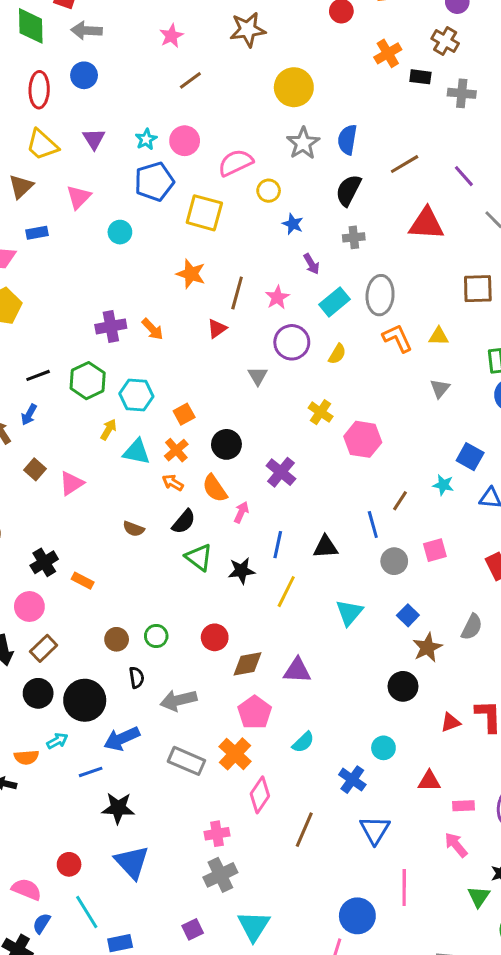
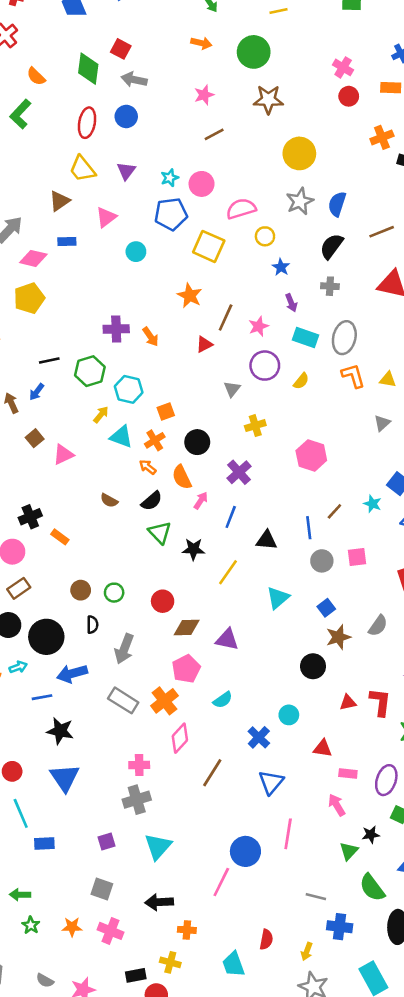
cyan rectangle: (335, 302) -> (306, 337), turned 50
yellow cross: (321, 412) -> (255, 426), moved, turned 30
blue line: (278, 545) -> (231, 517), moved
gray arrow: (178, 700) -> (124, 649), turned -64

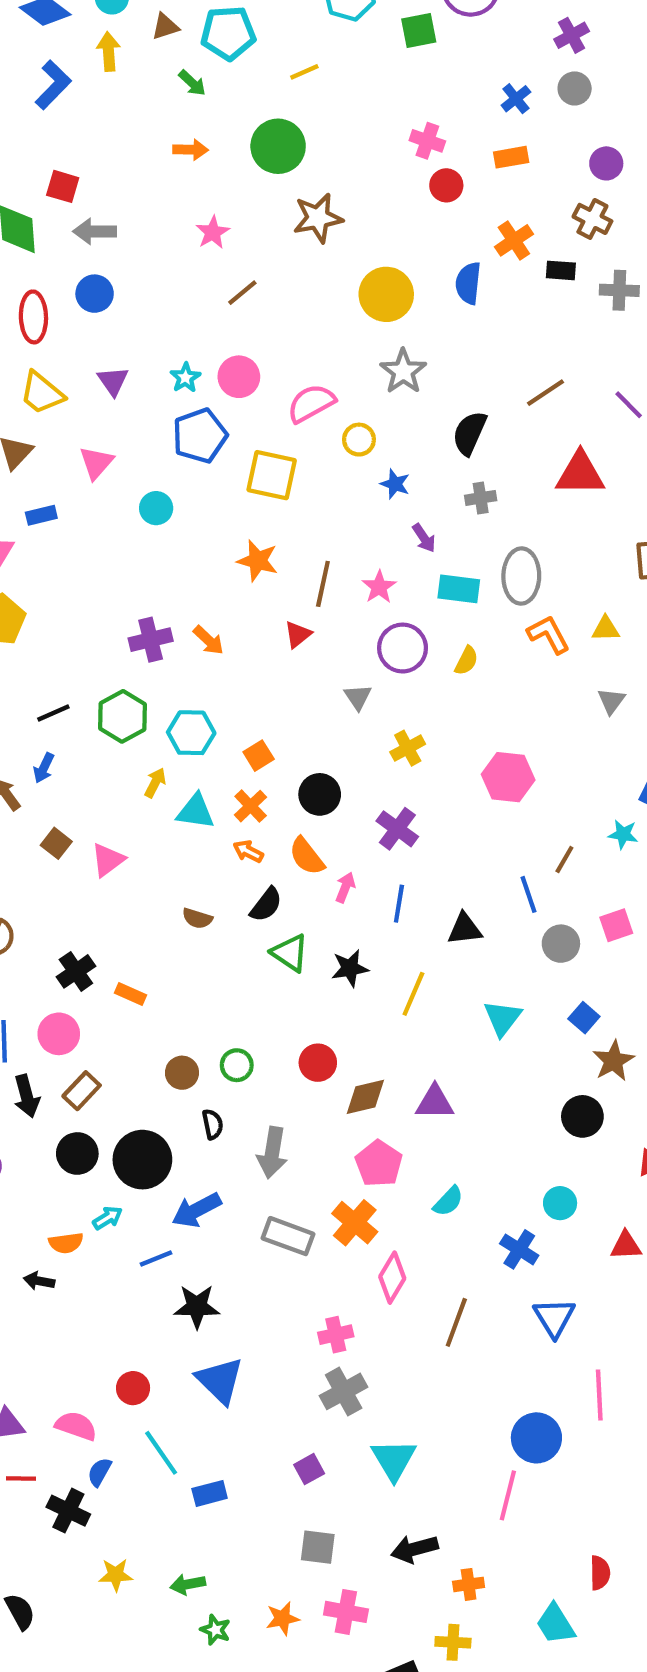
blue semicircle: (337, 204) -> (468, 283), moved

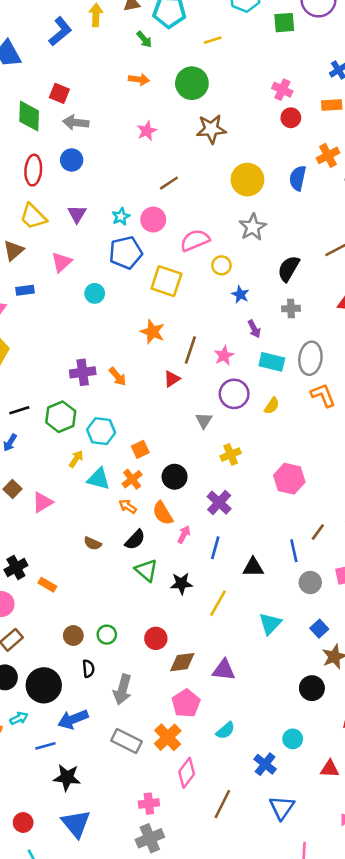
brown line: (242, 293) -> (169, 183), moved

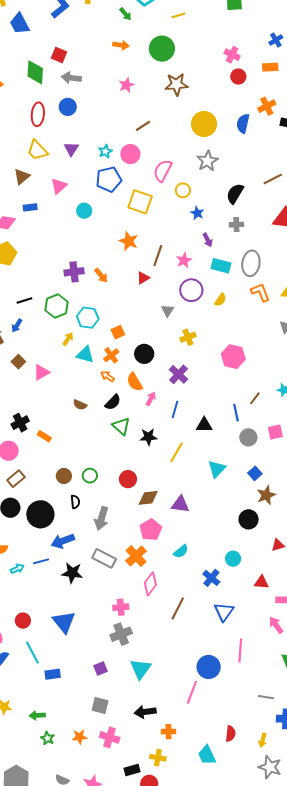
pink semicircle: (195, 240) -> (163, 171), turned -40
cyan arrow: (19, 718) -> (17, 569), moved
black star: (67, 777) -> (72, 573), moved

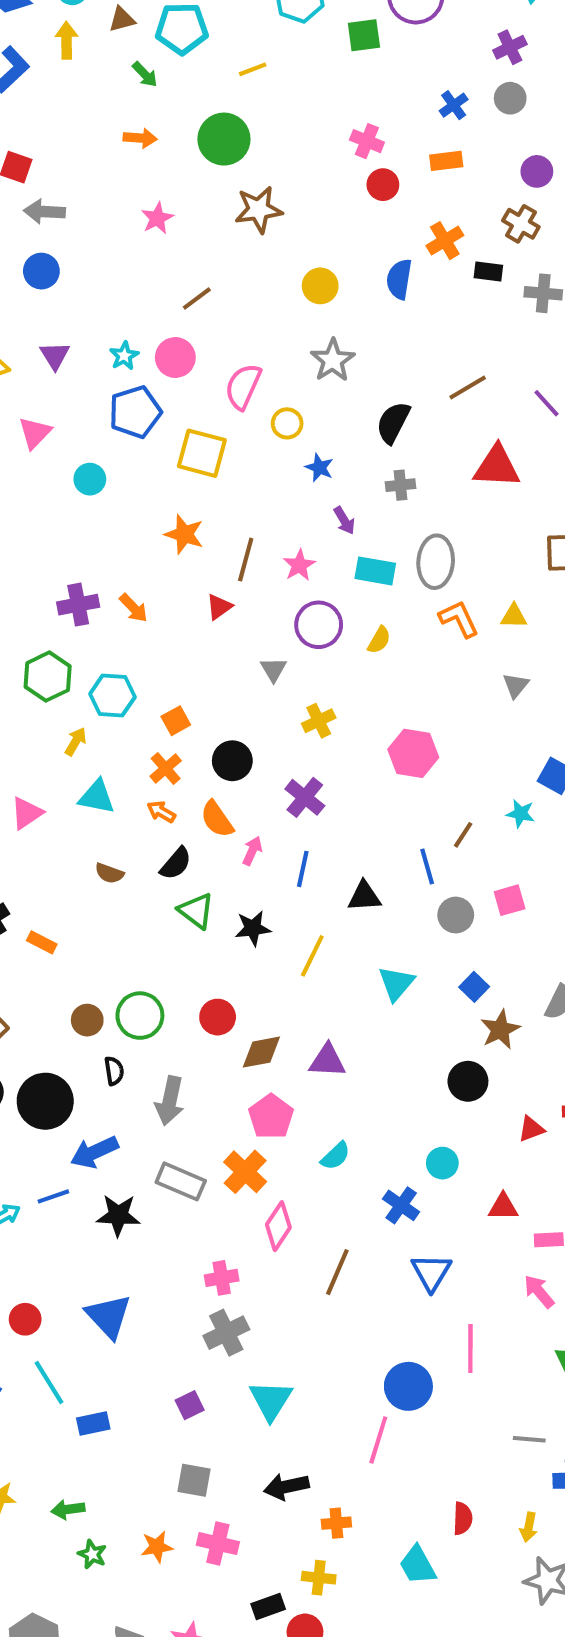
yellow circle: (204, 124) -> (320, 286), size x0.7
cyan triangle: (85, 355) -> (97, 797), moved
green circle: (90, 476) -> (140, 1016), size x1.5

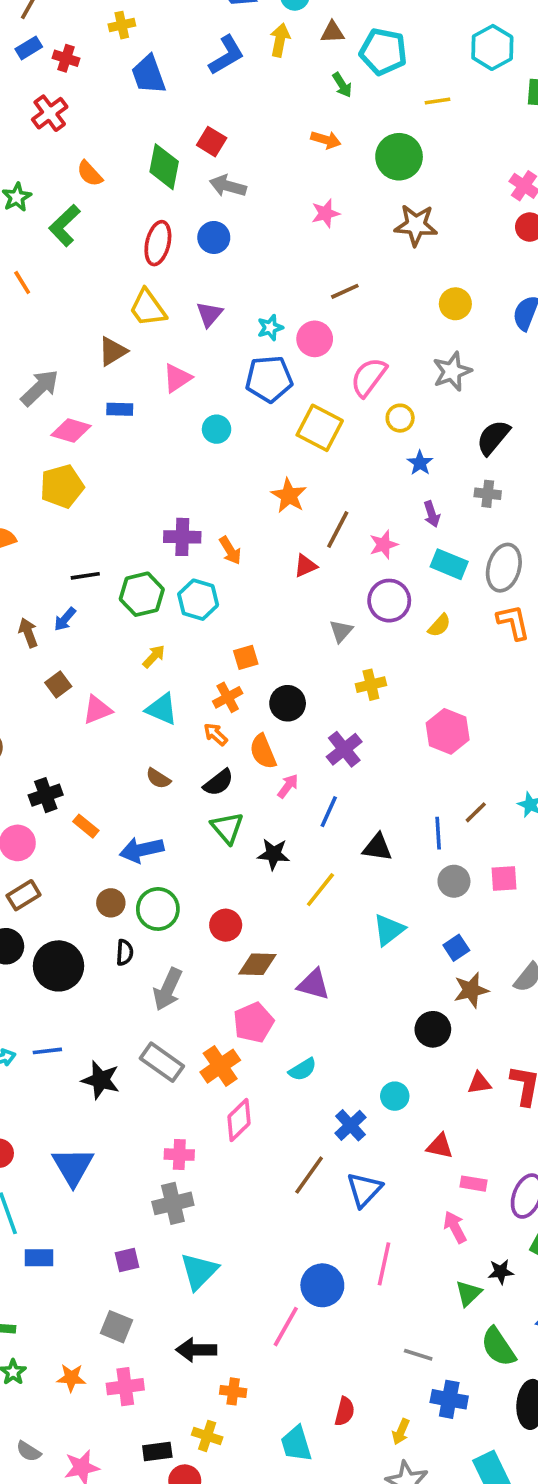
cyan hexagon: (112, 696) -> (198, 600), moved
blue arrow: (94, 1152) -> (142, 850), moved
brown line: (337, 1272) -> (309, 1175), moved
pink cross: (218, 1544) -> (125, 1387), turned -33

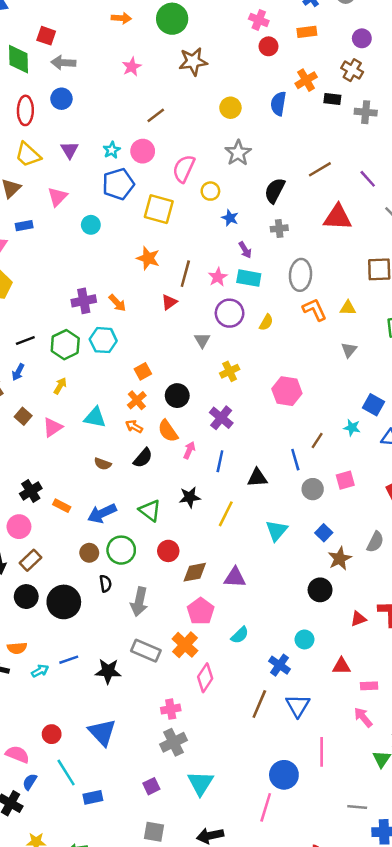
cyan rectangle: (449, 564) -> (249, 278), moved
yellow arrow: (154, 656) -> (60, 386), moved
green triangle: (227, 828) -> (150, 510), moved

